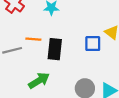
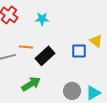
black rectangle: (55, 49) -> (45, 56), turned 42

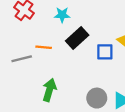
black rectangle: (45, 56) -> (77, 38), moved
green arrow: (31, 84) -> (49, 90), turned -42

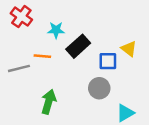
cyan star: (62, 15) -> (56, 30), moved
gray circle: (97, 98) -> (99, 88), moved

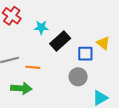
orange line: (42, 56) -> (33, 67), moved
green arrow: (49, 102) -> (21, 88), moved, turned 78

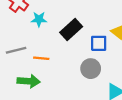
cyan star: (41, 27) -> (39, 19), moved

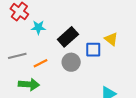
orange line: (41, 58) -> (40, 63), turned -32
gray circle: (91, 69) -> (71, 62), moved

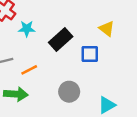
yellow triangle: (111, 39) -> (107, 29), moved
gray circle: (71, 62) -> (69, 92), moved

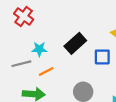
cyan star: (27, 29) -> (39, 49), moved

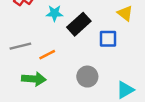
cyan star: (39, 49) -> (54, 13), moved

